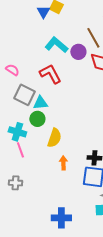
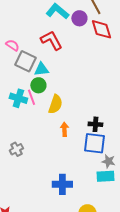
pink semicircle: (12, 70) -> (12, 45), moved
pink line: (20, 150) -> (31, 97), moved
gray cross: (15, 183) -> (16, 149), turned -32

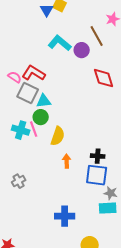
red diamond: (101, 29) -> (104, 78), moved
red L-shape: (51, 40) -> (34, 73), moved, turned -30

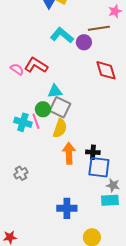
brown line: (97, 36) -> (99, 28), turned -70
gray square: (28, 93) -> (60, 107), moved
cyan triangle: (44, 101) -> (55, 91), moved
black cross: (98, 156) -> (93, 152), moved
orange arrow: (67, 161) -> (69, 153), size x1.5

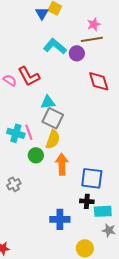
pink star: (115, 11) -> (94, 24), moved
red L-shape: (36, 65) -> (29, 76), turned -150
green circle: (43, 109) -> (36, 155), moved
black cross: (93, 152) -> (87, 201), moved
gray star: (113, 185) -> (109, 230), moved

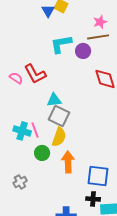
cyan L-shape: (55, 46) -> (61, 44), turned -50

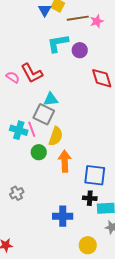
brown line: (98, 37) -> (78, 18), moved
gray square: (59, 116) -> (44, 114), moved
gray cross: (20, 182) -> (17, 193), moved

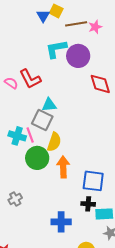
purple circle: (80, 50) -> (78, 56), size x1.5
green circle: (39, 152) -> (37, 158), size x1.5

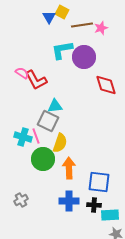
pink semicircle: (11, 83) -> (22, 73), moved
blue cross: (61, 222) -> (69, 201), moved

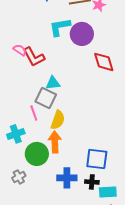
cyan cross: (23, 137) -> (16, 134), moved, turned -36
green circle: (43, 159) -> (37, 154), moved
orange arrow: (69, 168) -> (55, 142), moved

